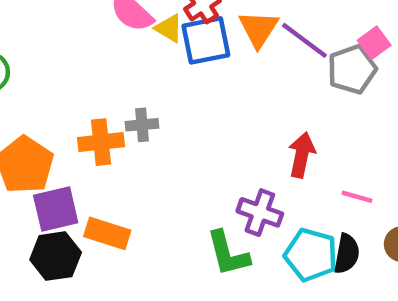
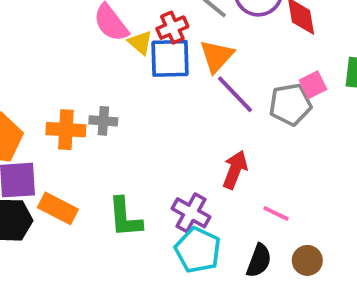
purple line: (304, 40) -> (235, 94), moved
green L-shape: (228, 254) -> (125, 217), moved
cyan pentagon: (311, 255) -> (198, 250), moved

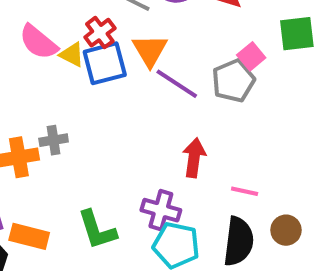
black semicircle: (259, 261) -> (239, 241), size x1.4

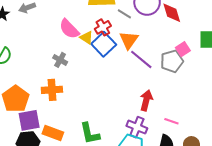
blue square: (105, 63) -> (104, 44), turned -35
gray cross: (54, 140) -> (60, 60), moved, turned 32
purple cross: (161, 210) -> (137, 127), moved

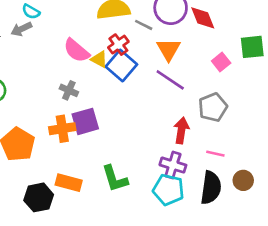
orange triangle: (129, 40) -> (169, 49), moved
gray pentagon: (172, 61) -> (213, 107), moved
purple square: (29, 120) -> (85, 121), moved

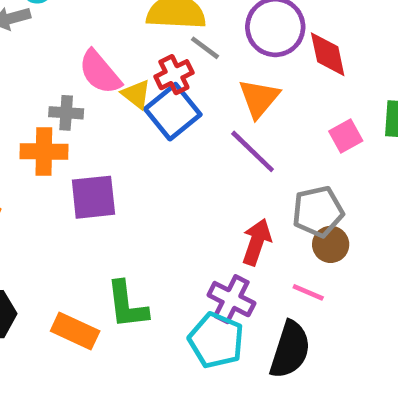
gray line: (144, 25) -> (205, 48), moved
gray cross: (69, 90) -> (66, 113), moved, turned -30
orange cross: (62, 129) -> (44, 151), moved
brown circle: (243, 180) -> (331, 244), moved
orange rectangle: (69, 183) -> (75, 331), moved

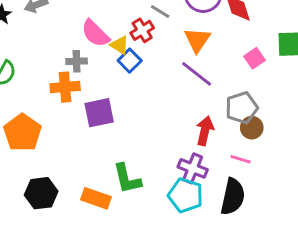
blue square: (173, 112) -> (130, 61), moved, size x0.7

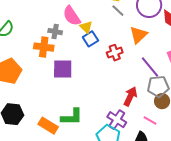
red cross: (142, 30) -> (115, 53), moved
purple line: (197, 74) -> (150, 67), moved
green L-shape: (127, 179) -> (72, 117), turned -90

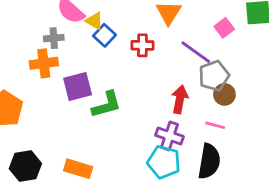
red cross: (115, 53) -> (142, 45), turned 35
green L-shape: (72, 117) -> (106, 105), moved

